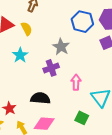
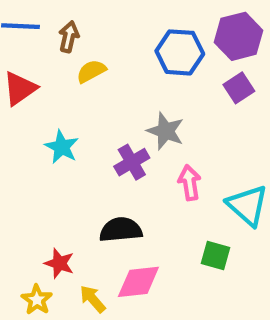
yellow semicircle: (27, 29) -> (91, 71), moved, turned -80
gray star: (61, 47) -> (166, 131), moved

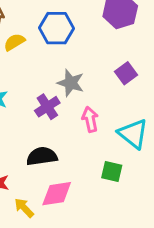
blue hexagon: (180, 52) -> (56, 28), moved
purple square: (239, 88) -> (126, 73), moved

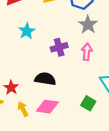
gray star: (71, 83) -> (88, 25), moved
pink arrow: (90, 119) -> (87, 52), moved

